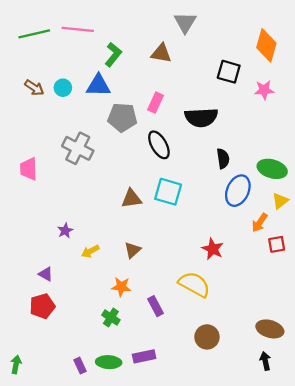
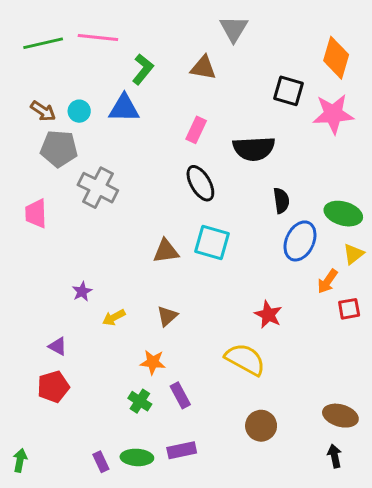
pink star: (264, 90) -> (333, 114), size x1.6
gray pentagon: (122, 117) -> (59, 149), moved
purple rectangle: (156, 306) -> (180, 395), moved

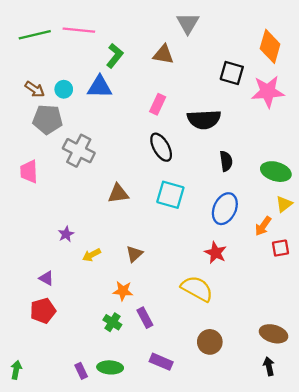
blue ellipse: (300, 241) -> (225, 209), moved
brown triangle: (166, 251) -> (118, 194), moved
purple rectangle: (182, 450) -> (161, 362), moved, turned 35

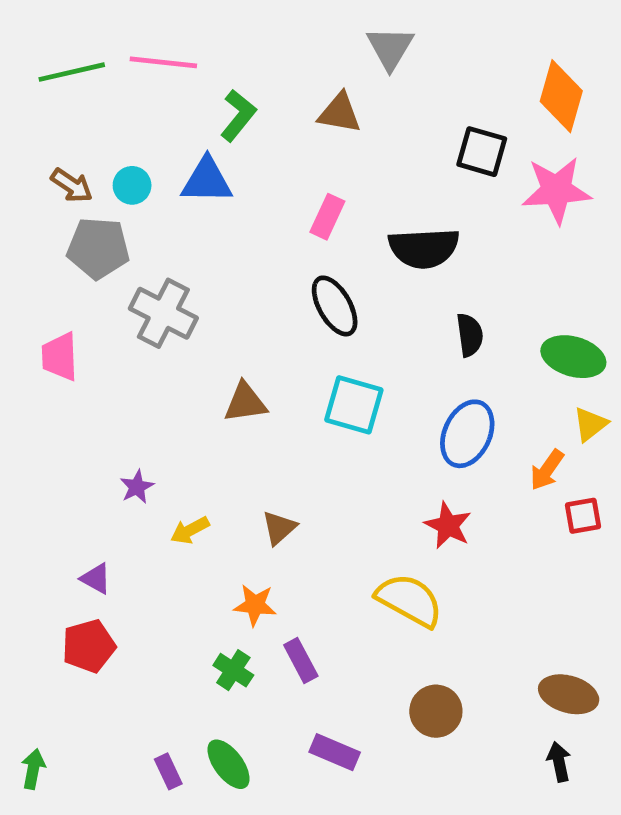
green ellipse: (110, 367) -> (228, 764), turned 50

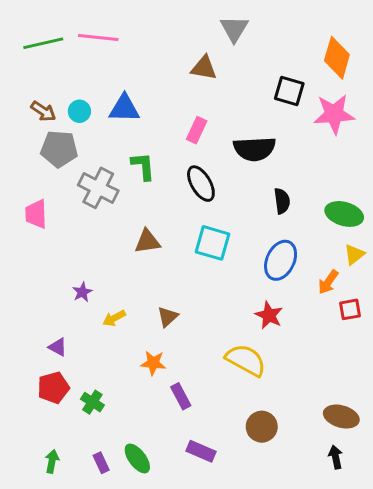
green L-shape: (238, 115) -> (143, 166), moved, turned -44
green cross: (233, 670) -> (92, 402), moved
green arrow: (33, 769) -> (52, 461), moved

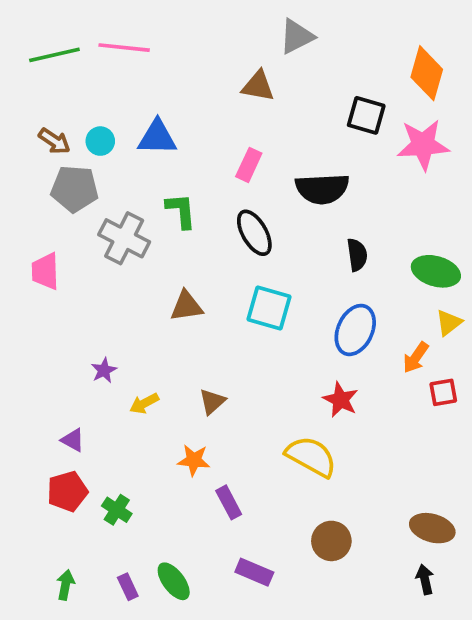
gray triangle: (234, 29) -> (297, 37), turned 32

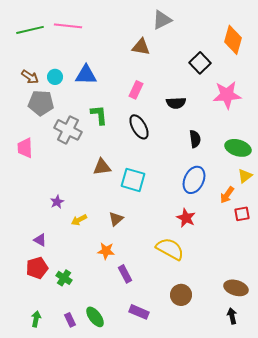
black square: (366, 115) -> (200, 63), turned 30
pink star: (423, 145) -> (227, 95), moved
black semicircle: (322, 189) -> (176, 103), size x0.7
cyan square: (269, 308) -> (133, 180), moved

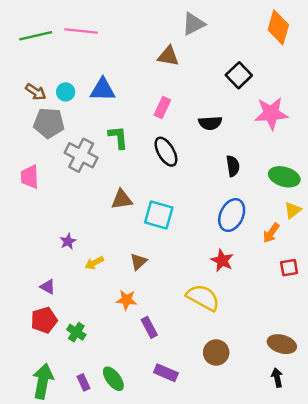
orange diamond: (233, 40) -> (278, 27), moved
red square: (242, 214) -> (289, 268), moved
green arrow: (36, 319) -> (43, 381), size x1.8

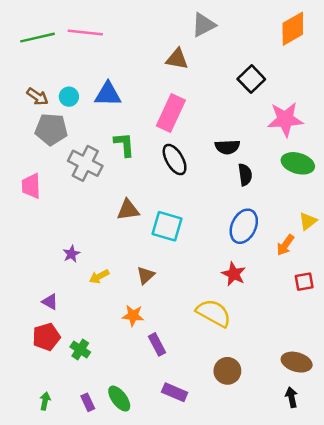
orange diamond: (278, 27) -> (293, 29), turned 44
pink rectangle: (162, 107) -> (171, 113), size x1.6
black semicircle: (210, 123) -> (227, 147), moved
green ellipse: (284, 177) -> (298, 163), moved
green arrow: (43, 381) -> (45, 401), size x0.5

